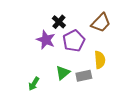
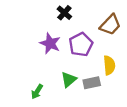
black cross: (59, 22) -> (64, 13), moved

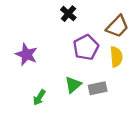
purple star: (50, 43) -> (26, 54), moved
yellow semicircle: (109, 65) -> (116, 57), moved

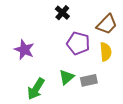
purple pentagon: (86, 47) -> (78, 43), turned -30
green arrow: (39, 98) -> (36, 89), size x1.5

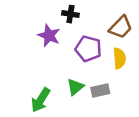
black cross: (62, 13) -> (70, 14), turned -32
purple star: (24, 50) -> (49, 36), moved

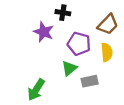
green triangle: (75, 87) -> (69, 68), moved

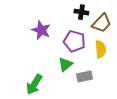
black cross: (63, 13) -> (81, 12), moved

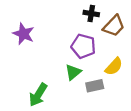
purple star: (41, 30) -> (23, 34), moved
yellow semicircle: (101, 49) -> (114, 67), moved, turned 48

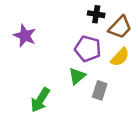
yellow semicircle: (114, 67) -> (120, 57), moved
gray rectangle: (95, 86) -> (100, 90), turned -60

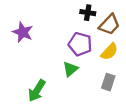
gray rectangle: (100, 90) -> (108, 82), moved

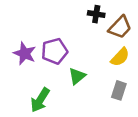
purple star: (23, 32) -> (25, 53), moved
purple pentagon: (80, 44) -> (54, 51), moved, turned -30

